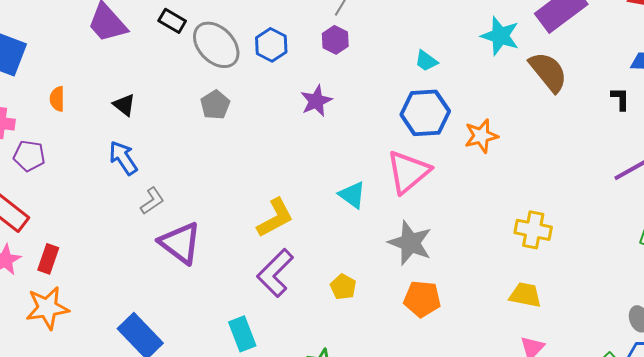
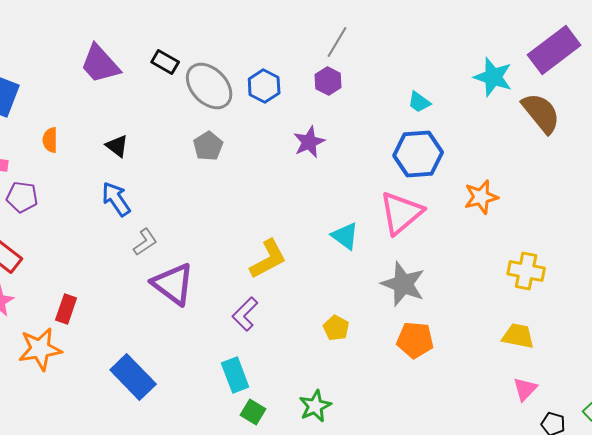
orange star: (481, 136) -> (481, 197), moved
red rectangle: (48, 259) -> (66, 309), moved
purple L-shape: (275, 273) -> (245, 314), moved, size x0.7

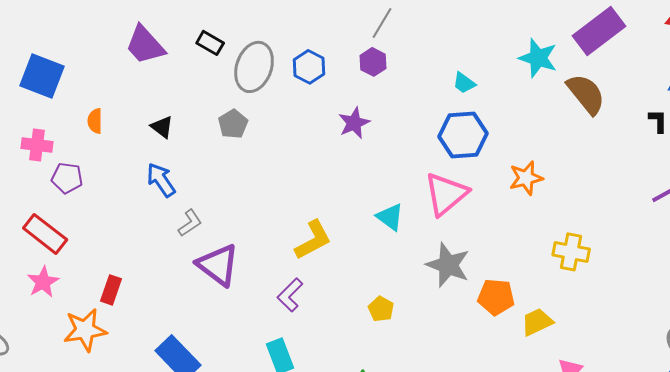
gray ellipse: (209, 86) -> (254, 67), turned 63
gray pentagon: (208, 146) -> (233, 124), moved
yellow trapezoid: (518, 336) -> (537, 322), moved, turned -36
orange pentagon: (415, 340) -> (496, 297), moved

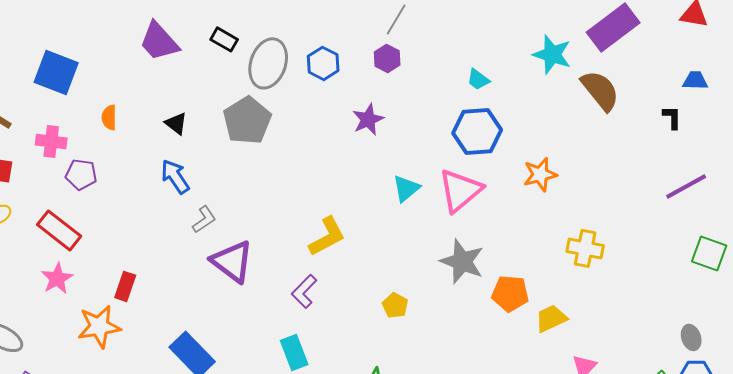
gray pentagon: (233, 124) -> (247, 120), size x1.6
cyan triangle: (390, 217) -> (406, 188), moved, turned 44

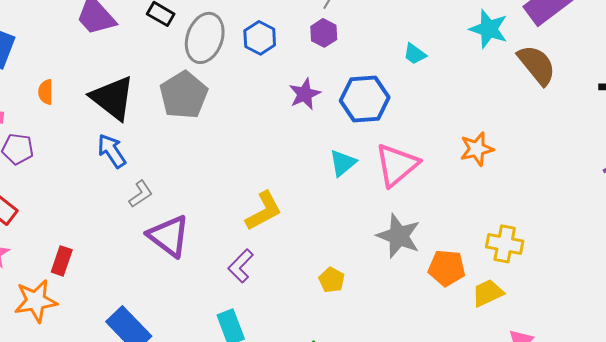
black triangle: (176, 123) -> (113, 98), size x2.0
blue hexagon: (477, 131) -> (365, 99), moved
yellow cross: (585, 248) -> (505, 244), moved

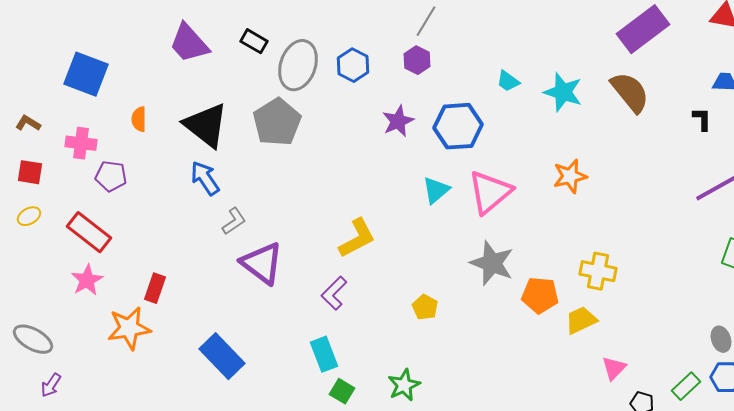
cyan star: (489, 29) -> (563, 92), moved

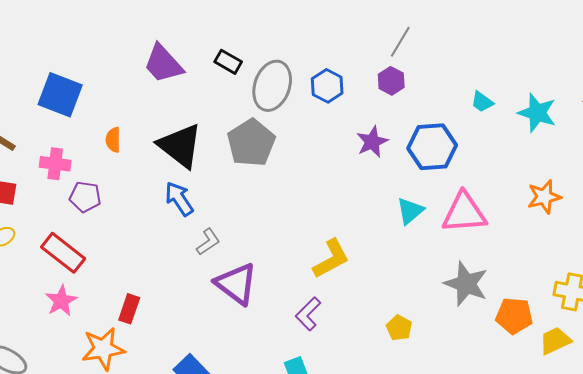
pink triangle: (490, 192) -> (464, 213), turned 36

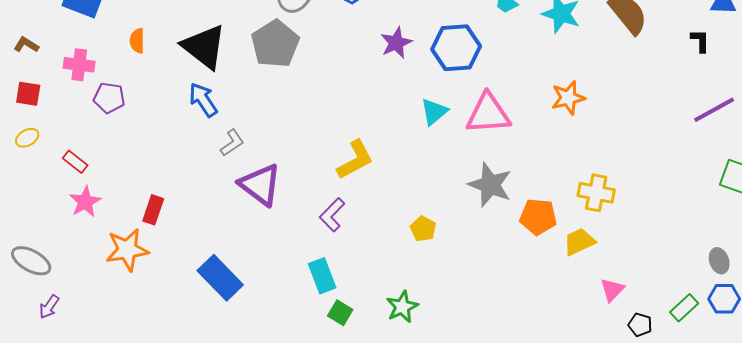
red rectangle: (63, 253) -> (75, 162), moved, size x0.6

